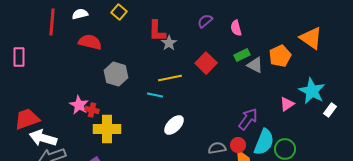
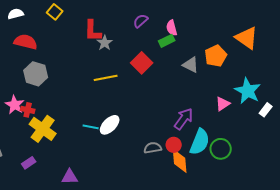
green rectangle: (242, 55) -> (167, 41), moved
gray hexagon: (116, 74) -> (36, 74), moved
cyan line: (155, 95) -> (91, 127), moved
yellow cross: (107, 129) -> (43, 129), turned 36

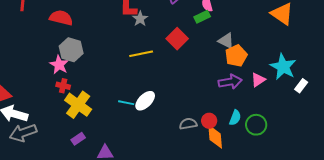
orange pentagon: (216, 56) -> (236, 56), moved
pink star: (15, 105) -> (59, 65), moved
purple arrow: (184, 119) -> (230, 82), moved, turned 45
cyan semicircle: (200, 142) -> (235, 118), size x0.6
purple rectangle: (29, 163) -> (78, 139), moved

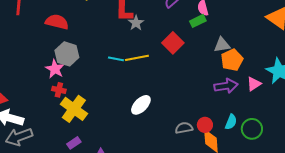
gray triangle: (226, 41) -> (222, 45), turned -36
cyan line: (126, 103) -> (116, 59), moved

